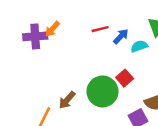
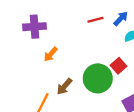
orange arrow: (52, 29) -> (51, 54), moved
blue arrow: (121, 36) -> (121, 19), moved

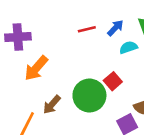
orange arrow: (51, 54) -> (36, 68), size x1.5

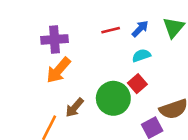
purple cross: (18, 37) -> (54, 39), moved
cyan semicircle: (128, 47) -> (141, 56), moved

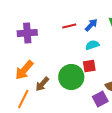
orange arrow: (58, 70) -> (24, 70), moved
red square: (137, 84) -> (89, 66), turned 32

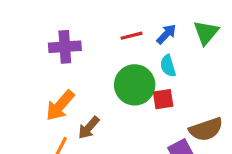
cyan semicircle: (92, 45) -> (168, 66), turned -88
green circle: (71, 77) -> (135, 85), moved

